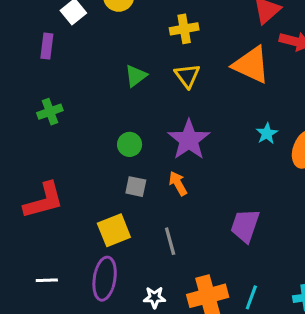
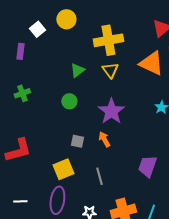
yellow cross: (184, 29) -> (108, 40), size x1.6
green circle: (130, 144) -> (69, 101), moved

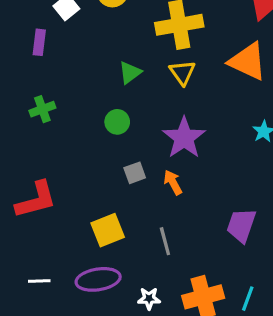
gray square: (77, 141) -> (135, 173), moved, turned -32
purple ellipse: (57, 200) -> (98, 279), turned 72

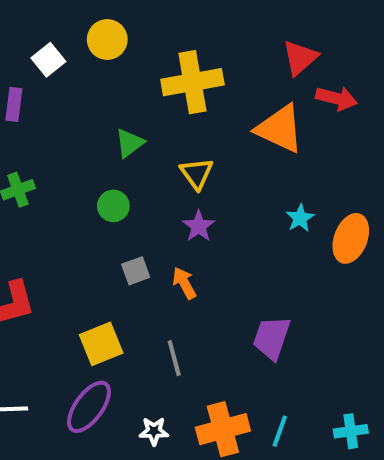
yellow triangle: (182, 73) -> (197, 173), moved
purple star: (184, 138) -> (199, 226), size x0.6
purple ellipse: (98, 279) -> (89, 407), turned -45

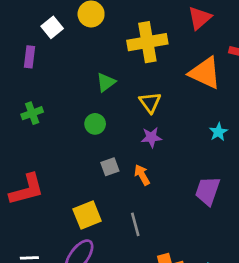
red triangle: (300, 58) -> (200, 18), moved
purple star: (199, 226) -> (151, 137), turned 30
purple trapezoid: (272, 338) -> (208, 191), moved

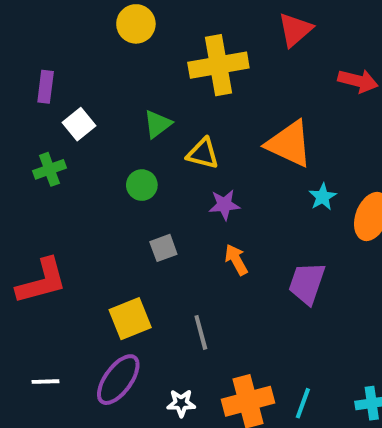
white square: (52, 27) -> (79, 124), moved
orange triangle: (205, 73) -> (289, 144), moved
yellow triangle: (150, 102) -> (203, 154), moved, turned -40
orange arrow: (142, 175) -> (236, 260), moved

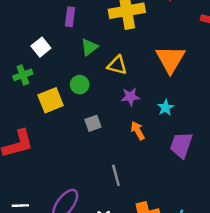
purple rectangle: (46, 87) -> (70, 17), moved
orange triangle: (289, 144) -> (170, 59), turned 36
cyan star: (323, 197) -> (166, 108), moved
yellow square: (130, 319) -> (51, 100), moved

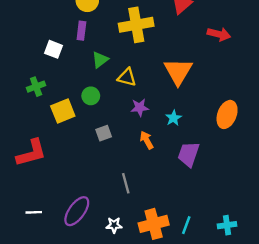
white square: (41, 47) -> (54, 49), moved, turned -30

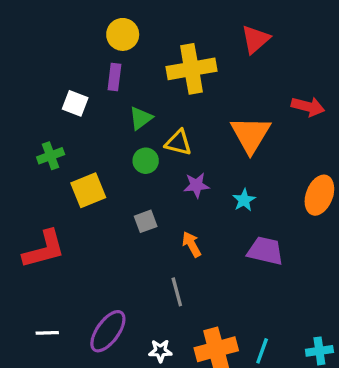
red arrow: (219, 34) -> (308, 107), moved
green circle: (91, 96) -> (146, 161), moved
orange arrow: (147, 140) -> (192, 244), moved
purple trapezoid: (189, 154) -> (265, 251), turned 84

